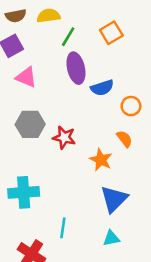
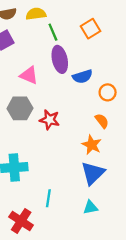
green line: (68, 37) -> (53, 32), turned -54
pink triangle: (26, 77) -> (29, 75), moved
orange star: (101, 160) -> (92, 145), moved

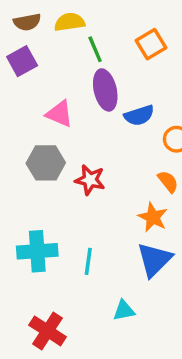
cyan line: (48, 198) -> (88, 261), moved
cyan triangle: (90, 207) -> (124, 311), moved

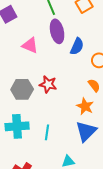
blue semicircle: (139, 115) -> (77, 46), turned -48
gray hexagon: (46, 163) -> (22, 89), moved

